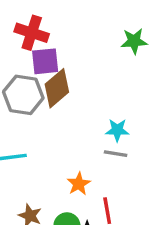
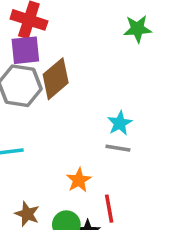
purple square: (45, 61) -> (25, 50), moved
cyan star: (117, 130) -> (120, 123), turned -30

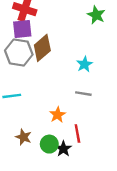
green star: (138, 29) -> (96, 15), turned 30
cyan star: (120, 123) -> (85, 64), moved

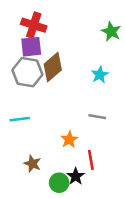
cyan star: (85, 64) -> (100, 75), moved
green circle: (49, 144) -> (59, 183), moved

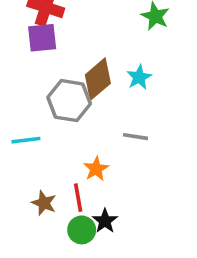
brown diamond: (53, 67) -> (98, 79), moved
gray hexagon: (27, 72) -> (69, 101), moved
red line: (91, 160) -> (78, 198), moved

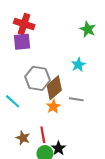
brown diamond: (98, 79) -> (54, 88), moved
cyan line: (26, 140) -> (13, 101), turned 49
orange star: (96, 169) -> (53, 107), moved

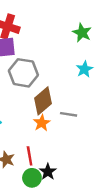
cyan star: (78, 65) -> (84, 69), moved
gray hexagon: (38, 78) -> (23, 73), moved

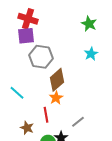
gray line: (69, 114) -> (78, 122), moved, turned -48
red line: (30, 156) -> (46, 115), moved

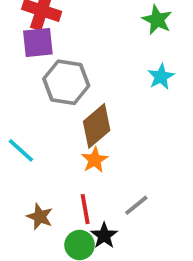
red line: (46, 115) -> (85, 209), moved

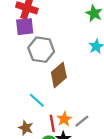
cyan line: (21, 150) -> (37, 100), moved
orange star: (95, 160) -> (64, 119), moved

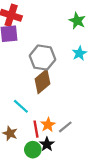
gray hexagon: (41, 50) -> (43, 58), moved

